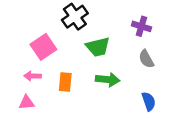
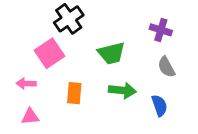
black cross: (75, 17) -> (69, 19), moved
pink arrow: (33, 76) -> (26, 83), moved
blue semicircle: (149, 101) -> (159, 105), moved

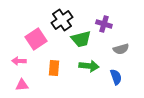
black cross: (69, 19) -> (62, 20), moved
purple cross: (161, 30) -> (104, 24), moved
gray semicircle: (166, 67) -> (121, 49), turned -77

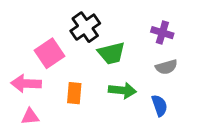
purple cross: (104, 24) -> (162, 33), moved
pink arrow: (19, 61) -> (26, 84), size x1.5

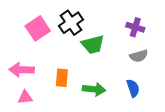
pink square: (49, 53) -> (38, 28), moved
green arrow: (122, 90) -> (94, 89), moved

